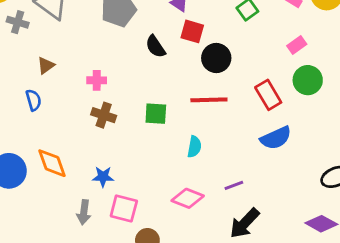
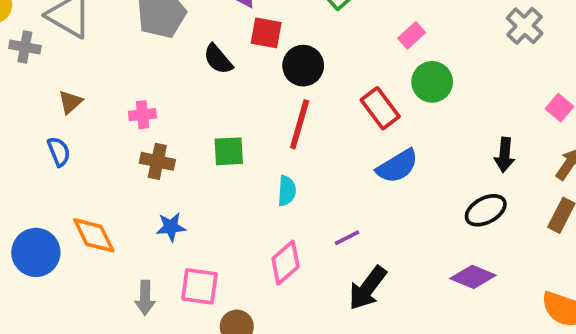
red line: (209, 100) -> (300, 124), turned -66
blue star: (103, 177) -> (171, 227), moved
pink diamond: (188, 198) -> (285, 263), turned -56

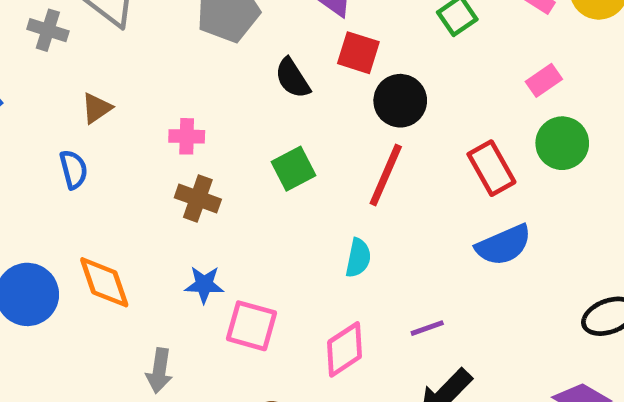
green square: (229, 151) -> (294, 169), moved, turned -32
pink square: (199, 286) -> (252, 326), moved

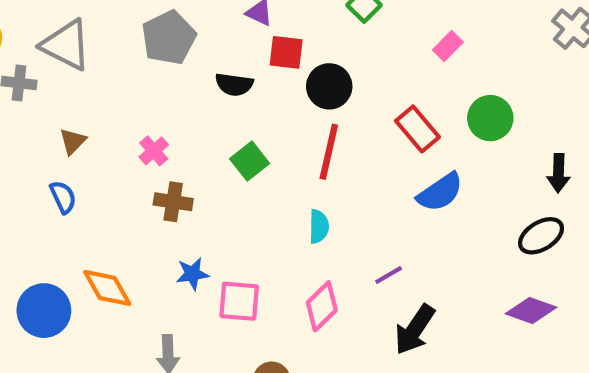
black semicircle: (292, 78) -> (234, 84), turned -39
pink cross: (187, 136) -> (154, 151), turned -32
green circle: (562, 143) -> (490, 118), moved

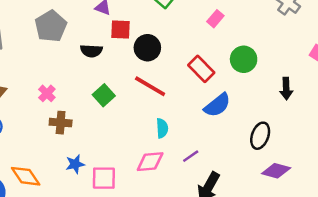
red line: (329, 152) -> (150, 86), turned -68
cyan semicircle: (319, 226) -> (162, 128), moved
black ellipse: (541, 236) -> (260, 136), moved, turned -35
pink diamond: (322, 306) -> (150, 162), moved, turned 44

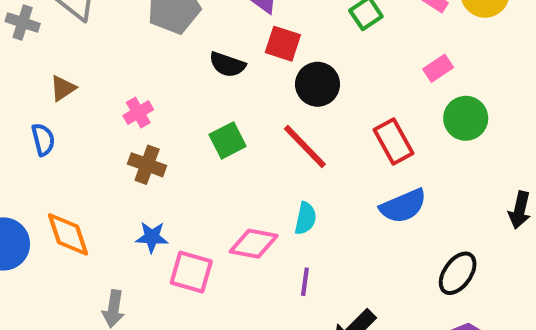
green circle: (244, 59) -> (466, 118), moved
purple line: (191, 156) -> (305, 282), moved, turned -63
pink diamond: (150, 162) -> (254, 244), moved

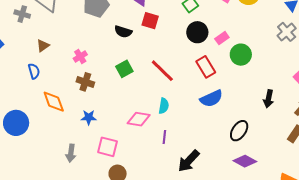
pink rectangle: (438, 68) -> (222, 38), moved
black circle: (318, 84) -> (197, 32), moved
orange diamond: (68, 234) -> (54, 102), moved
pink square: (191, 272) -> (107, 147), moved

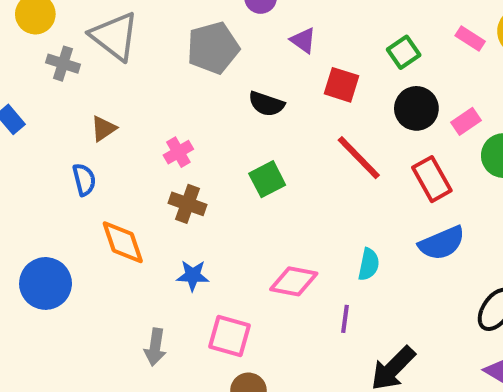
red square: (150, 21) -> (341, 85), moved
red line: (162, 71) -> (359, 158), moved
cyan semicircle: (164, 106) -> (369, 264), moved

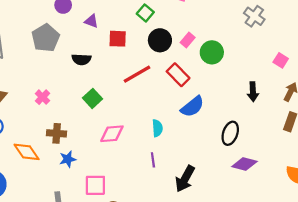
red line: (359, 158) -> (137, 74), turned -60
brown cross: (187, 204) -> (57, 133), moved
pink diamond: (294, 281) -> (112, 134), moved

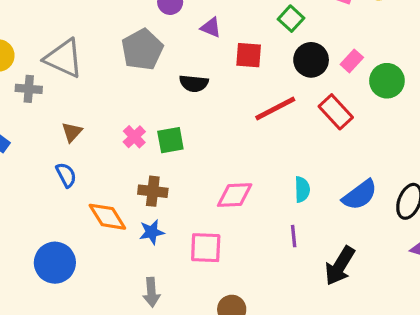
green square: (93, 98) -> (170, 140), moved, turned 30
blue semicircle: (192, 107) -> (360, 195), moved
blue star: (68, 159) -> (152, 232), moved
pink square: (95, 185) -> (206, 248), moved

